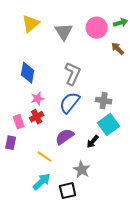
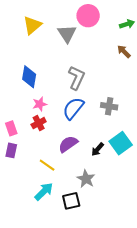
pink circle: (97, 28) -> (88, 16), moved
pink rectangle: (19, 122) -> (11, 128), moved
cyan square: (109, 125) -> (121, 143), moved

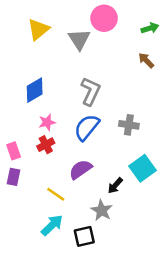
blue diamond: (29, 77) -> (35, 90), turned 50
black arrow: (98, 149) -> (115, 186), moved

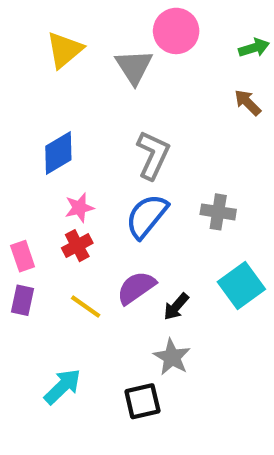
black arrow: (115, 186) -> (176, 307), moved
yellow line: (56, 194) -> (86, 307), moved
cyan arrow: (52, 225) -> (63, 387), moved

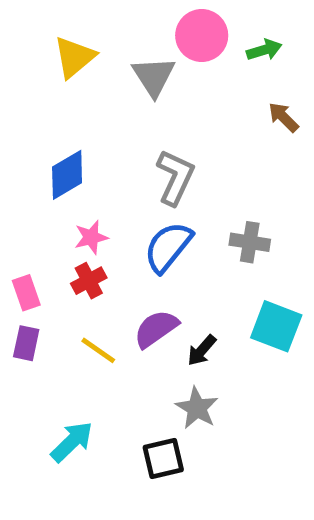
green arrow: (254, 48) -> (264, 50), moved
cyan square: (241, 286) -> (276, 326), turned -33

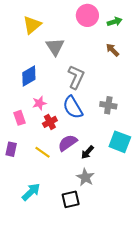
gray triangle: (154, 76) -> (55, 47), moved
brown arrow: (283, 117) -> (112, 50), moved
blue semicircle: (168, 247) -> (73, 107), turned -70
red cross: (89, 281) -> (50, 122), moved
pink rectangle: (26, 293) -> (20, 118), moved

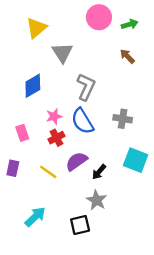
pink star: (39, 103) -> (54, 116), moved

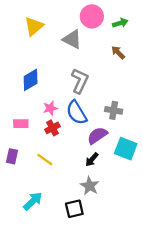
gray triangle: (62, 53) -> (72, 39), moved, turned -30
pink rectangle: (22, 133) -> (21, 124), turned -72
purple semicircle: (77, 161) -> (97, 136), moved

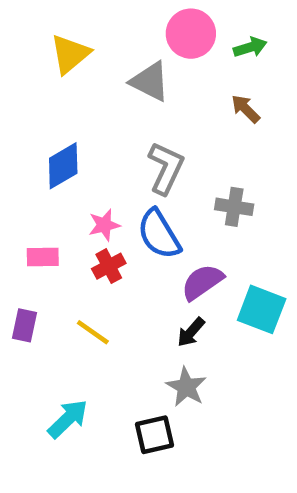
gray cross: (114, 110) -> (234, 207), moved

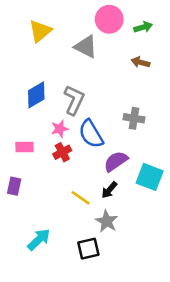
brown arrow: (246, 109) -> (141, 62), turned -30
gray L-shape: (166, 168) -> (74, 100), moved
yellow line: (93, 332) -> (81, 198), moved

